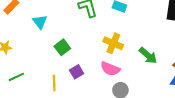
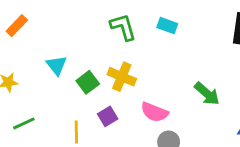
cyan triangle: (40, 22) -> (57, 65), moved
yellow cross: (113, 43) -> (122, 77), moved

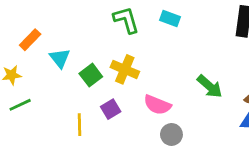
orange rectangle: (17, 26) -> (30, 40), moved
green line: (24, 123) -> (20, 105), moved

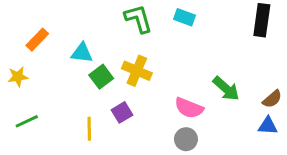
cyan triangle: (60, 58) -> (82, 53), moved, turned -45
green line: (20, 105) -> (27, 121), moved
pink semicircle: (157, 105) -> (189, 108), moved

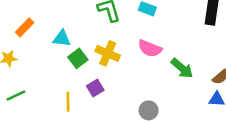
pink semicircle: (189, 108) -> (150, 48), moved

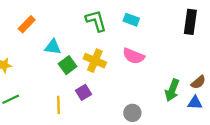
orange rectangle: (25, 27) -> (27, 24), moved
green arrow: (182, 68) -> (172, 90), moved, turned 70

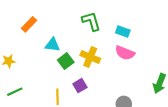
cyan rectangle: (131, 20) -> (123, 32), moved

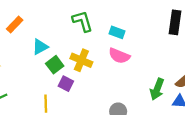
cyan triangle: (52, 45) -> (40, 47), turned -35
purple square: (80, 86) -> (66, 84), moved, turned -32

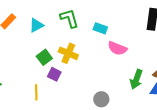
cyan triangle: (40, 47) -> (36, 25), moved
pink semicircle: (119, 56) -> (117, 48), moved

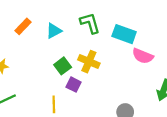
cyan rectangle: (100, 28) -> (124, 34), size x1.5

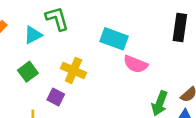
green L-shape: (90, 23) -> (57, 19), moved
green square: (63, 66) -> (28, 72), moved

